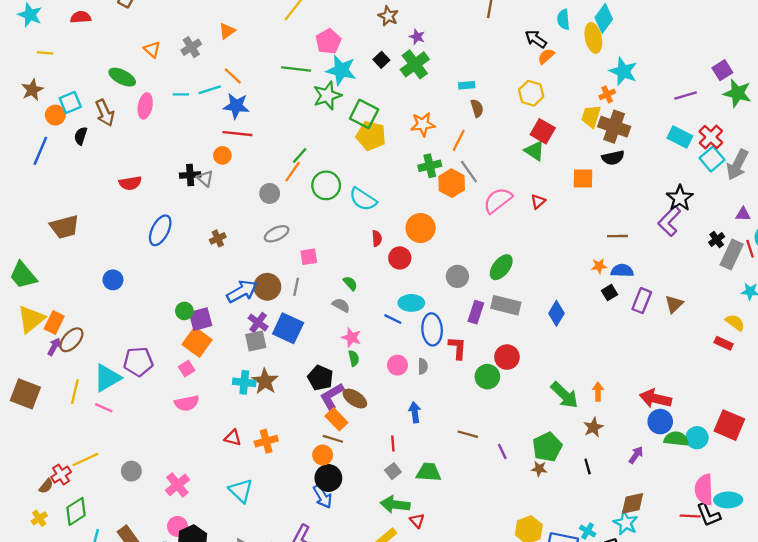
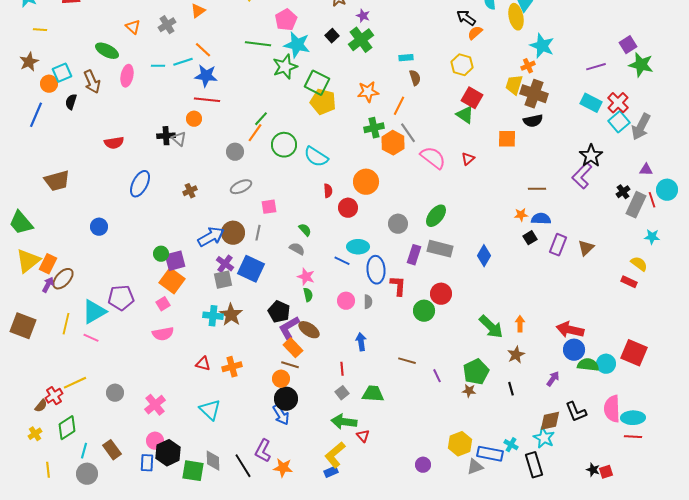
pink semicircle: (498, 200) -> (433, 158), turned 76
black L-shape: (709, 515) -> (576, 412), moved
red line: (690, 516) -> (633, 437), moved

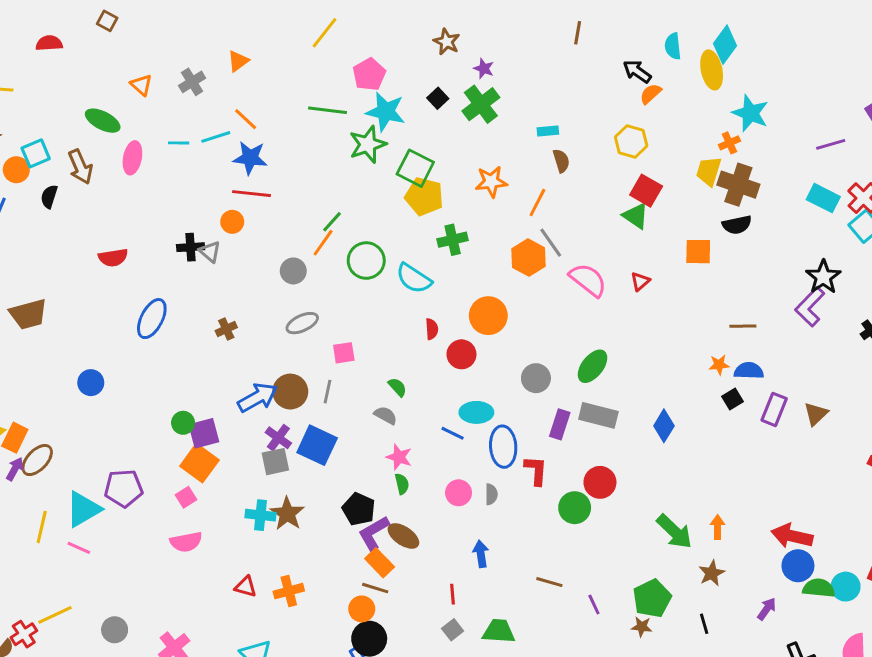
green cross: (374, 128) -> (453, 240), moved

